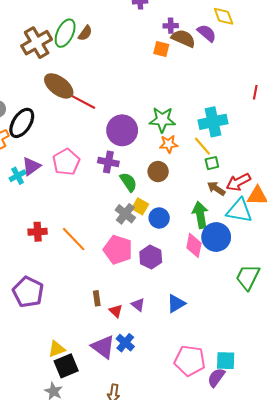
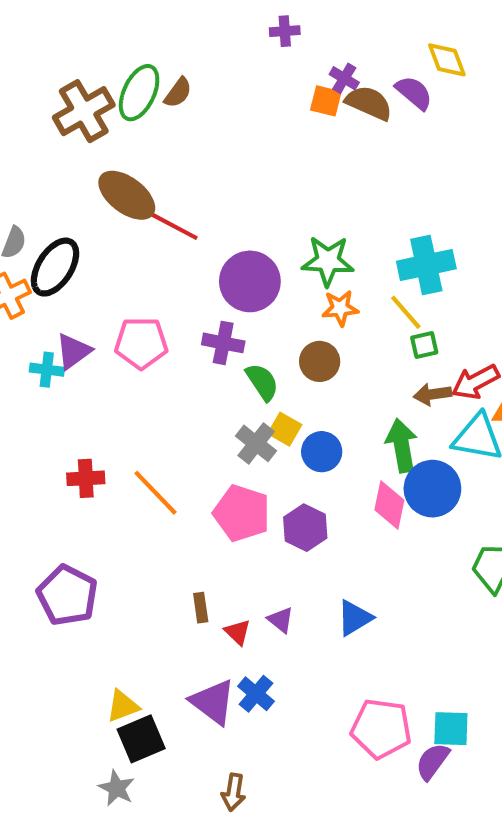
purple cross: (171, 26) -> (344, 78), turned 32
orange square: (161, 49) -> (326, 101), moved
pink pentagon: (66, 162) -> (141, 343), turned 30
cyan cross: (18, 176) -> (47, 370), turned 35
brown arrow: (216, 188) -> (432, 394), turned -42

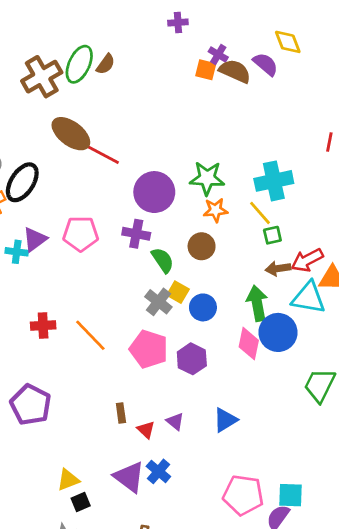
black square: (141, 739) -> (81, 502), size x0.6

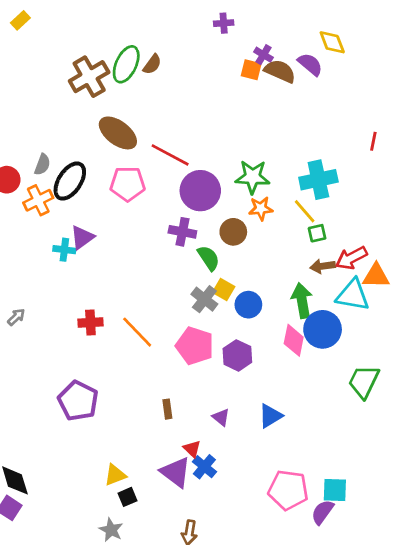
red line: (100, 153) -> (170, 155), moved
pink pentagon: (81, 234) -> (128, 184), moved
brown circle: (202, 246) -> (233, 232), moved
red triangle: (146, 430) -> (192, 449), moved

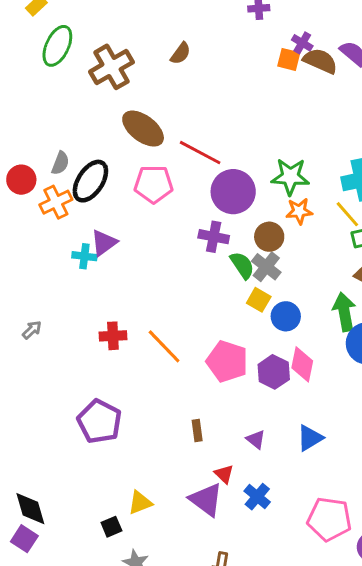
green ellipse: (126, 64) -> (57, 46), moved
gray cross: (204, 299) -> (266, 267), moved
pink diamond: (294, 340) -> (302, 364), moved
blue cross: (204, 467) -> (257, 497), moved
black square: (128, 497) -> (111, 527), moved

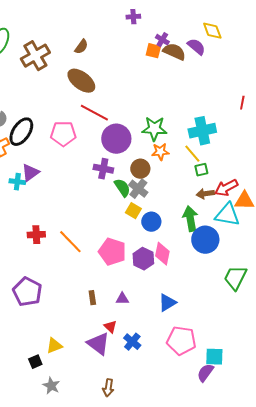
brown ellipse: (143, 129) -> (81, 81), moved
purple triangle: (256, 440) -> (122, 299), moved, turned -40
pink pentagon: (329, 519) -> (181, 341), moved

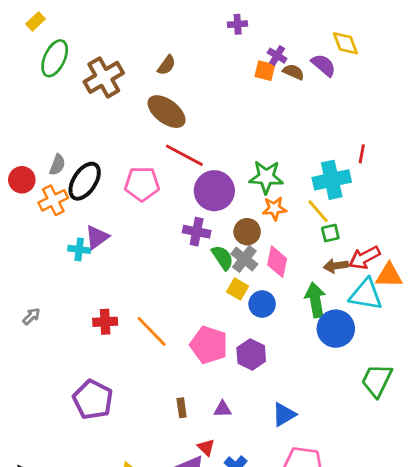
brown semicircle: (174, 52) -> (293, 72), size x0.7
red line: (242, 103) -> (362, 154), moved
pink diamond: (162, 254) -> (277, 262), moved

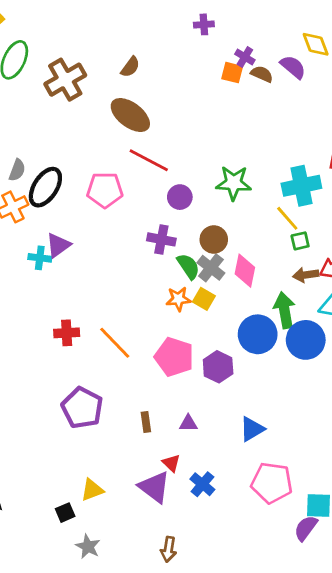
purple circle: (214, 191) -> (180, 197), size x0.6
orange star: (274, 208) -> (178, 299), moved
blue circle: (262, 304) -> (258, 334), moved, size x1.4
purple pentagon: (93, 400) -> (82, 408), moved

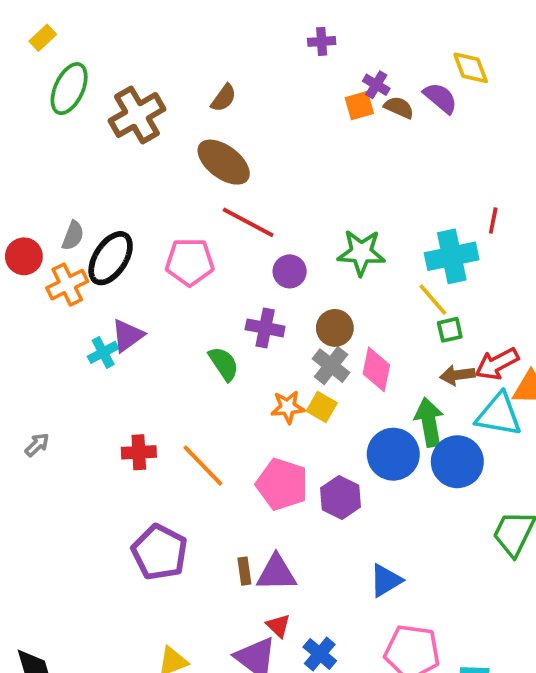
orange square: (232, 73) -> (359, 106), turned -30
cyan cross: (40, 258) -> (103, 352), turned -35
green semicircle: (188, 266) -> (224, 364), moved
purple triangle: (188, 423) -> (276, 573), moved, size x1.6

